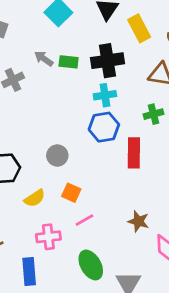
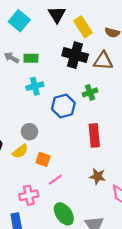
black cross: (108, 61) -> (75, 55), moved, turned 30
cyan cross: (105, 95) -> (35, 86), moved
green cross: (153, 114) -> (90, 92), moved
red rectangle: (134, 153) -> (94, 135), moved
yellow semicircle: (35, 198) -> (20, 151), moved

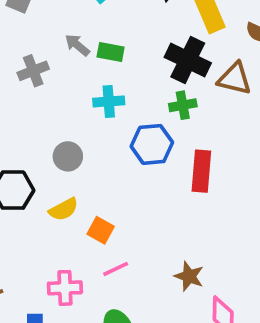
green cross: (90, 92) -> (183, 105), moved
gray circle: (29, 132) -> (68, 156), moved
red rectangle: (94, 135) -> (201, 171), moved

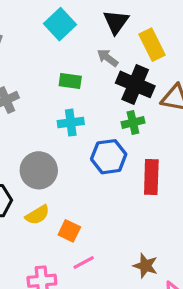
gray arrow: (77, 45) -> (108, 58), moved
gray circle: (68, 156) -> (39, 170), size x1.5

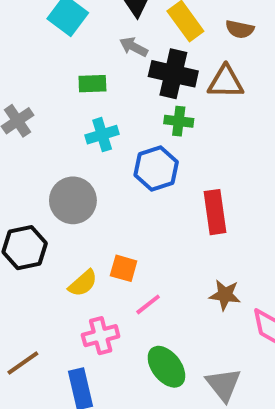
green cross: (133, 122) -> (179, 121), turned 30
red rectangle: (151, 177) -> (215, 212), moved
yellow semicircle: (37, 215) -> (83, 283), moved

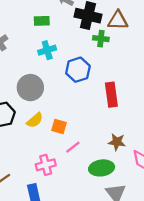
green cross: (179, 121) -> (101, 39), moved
yellow semicircle: (83, 283) -> (35, 120), moved
green ellipse: (166, 367) -> (102, 168), moved, turned -60

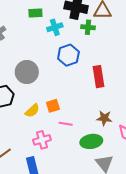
cyan cross: (47, 50) -> (55, 27), moved
yellow semicircle: (35, 120) -> (32, 111), moved
orange square: (59, 127) -> (53, 106), turned -32
pink line: (73, 147) -> (66, 124), turned 48

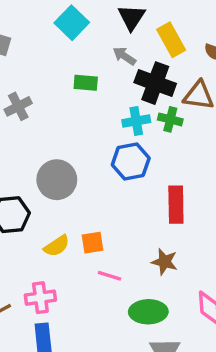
cyan cross: (55, 27) -> (136, 121), moved
brown star: (104, 118) -> (164, 262), moved
pink cross: (42, 140) -> (40, 298), moved

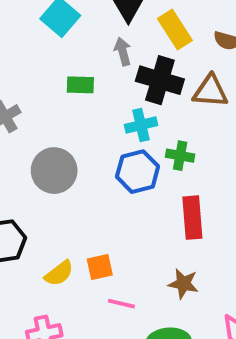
gray arrow: (124, 56) -> (123, 51), turned 45
green cross: (170, 119) -> (180, 156), moved
gray circle: (57, 180) -> (54, 171), moved

